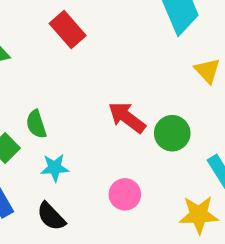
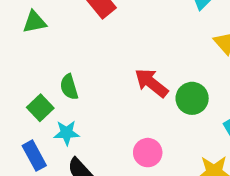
cyan star: (55, 168) -> (67, 133), moved

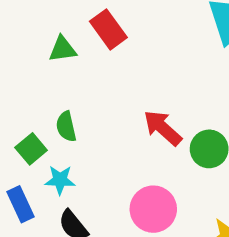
green triangle: (34, 22) -> (63, 49), moved
pink circle: (148, 153) -> (153, 209), size x1.4

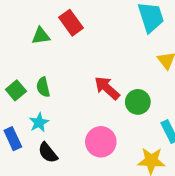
green square: (31, 149) -> (16, 90), moved
cyan star: (60, 180) -> (39, 122), turned -30

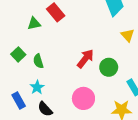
red arrow: (107, 88) -> (85, 59), turned 90
green square: (16, 90) -> (18, 54), moved

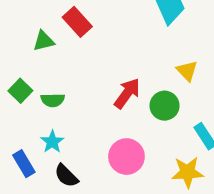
yellow triangle: (128, 35) -> (187, 71), moved
green semicircle: (38, 61) -> (53, 100), turned -72

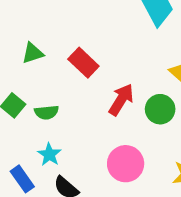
red rectangle: (77, 22) -> (83, 63), moved

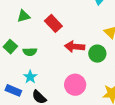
red arrow: (121, 100) -> (75, 47), turned -120
blue rectangle: (22, 179) -> (13, 90), turned -35

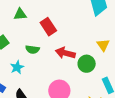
green semicircle: (30, 52) -> (32, 49), moved
cyan star: (30, 77) -> (17, 67), moved

